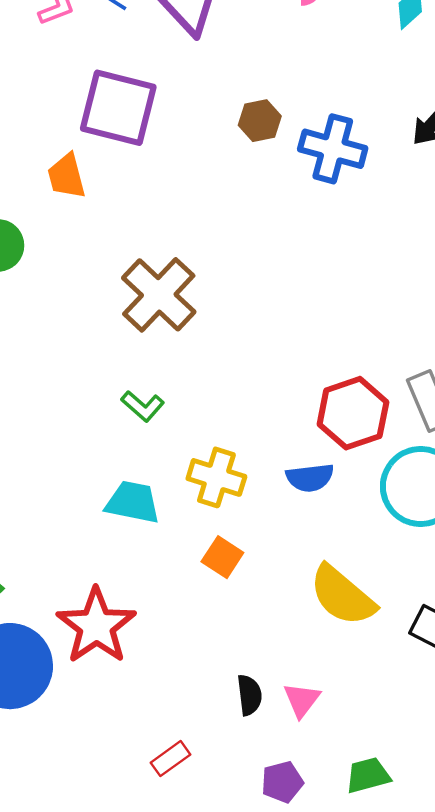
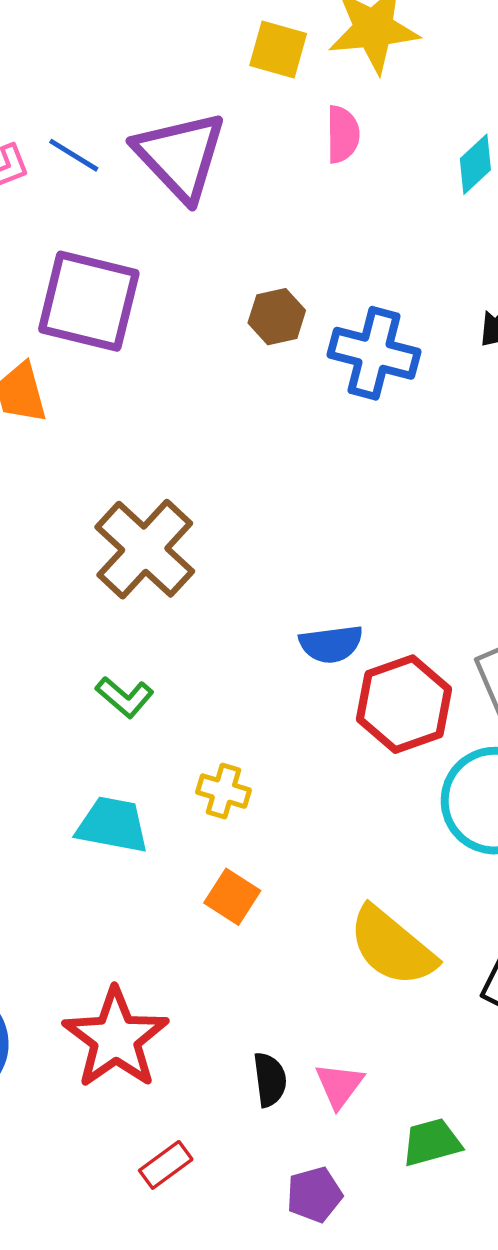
yellow cross: (216, 477) -> (223, 791), size x0.7
blue semicircle: (310, 478) -> (331, 644), moved
red star: (96, 626) -> (116, 1038), moved
green trapezoid: (368, 775) -> (432, 1142), moved

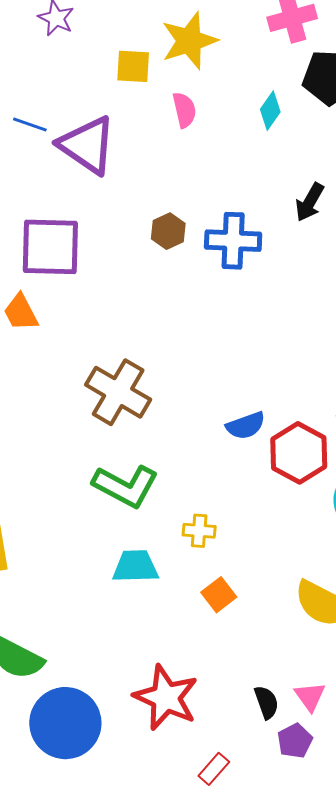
blue line: (74, 155) -> (30, 125), moved
green L-shape: (125, 697) -> (126, 486), size x1.8
orange square: (232, 897) -> (219, 595), turned 32
purple pentagon: (314, 1195) -> (295, 741), moved

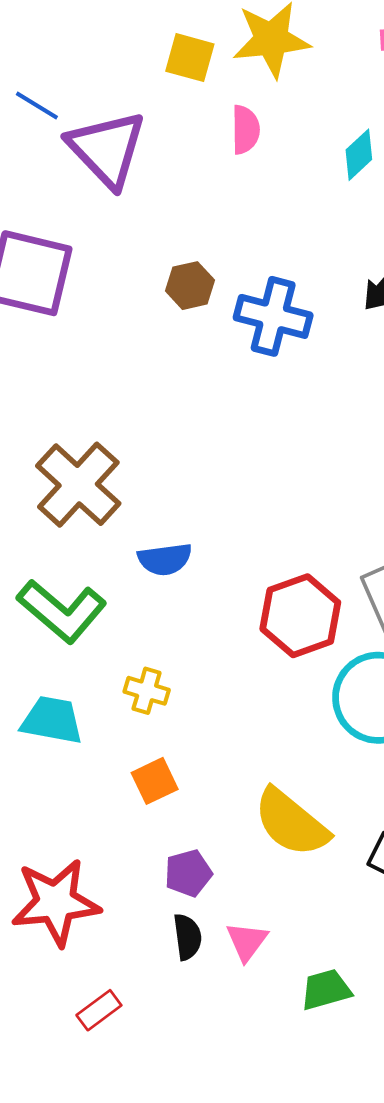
blue semicircle: (246, 426) -> (165, 559), moved
red star: (166, 698) -> (56, 902), turned 30
purple pentagon: (295, 741) -> (188, 873), moved

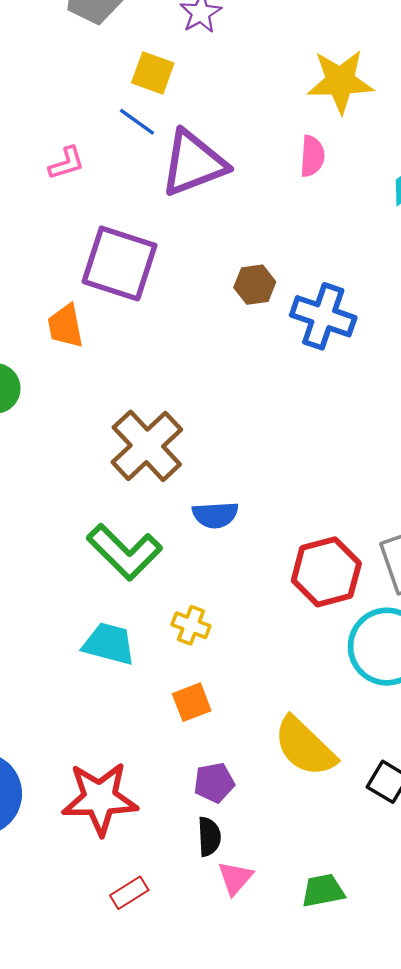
yellow square: (190, 58) -> (153, 73), moved
purple triangle: (107, 149) -> (193, 163), turned 48
pink triangle: (247, 941) -> (235, 878), moved

